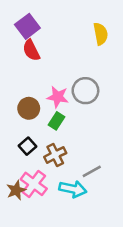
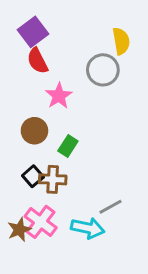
gray circle: (85, 91) -> (103, 70), moved
pink star: (58, 97) -> (59, 96), moved, turned 30
brown cross: (55, 155) -> (53, 179), moved, turned 30

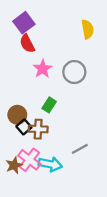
gray circle: (103, 70) -> (74, 72), moved
brown circle: (34, 131) -> (17, 115), moved
cyan arrow: (88, 228) -> (50, 164), moved

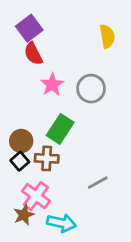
green rectangle: (49, 105) -> (60, 129), size x1.5
black square: (24, 127) -> (20, 161), moved
cyan arrow: (50, 164) -> (61, 223), moved
brown star: (14, 165) -> (24, 215), moved

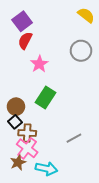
yellow semicircle: (107, 36) -> (86, 15), moved, turned -42
red semicircle: (33, 54) -> (25, 41), turned 54
gray circle: (91, 89) -> (81, 51), moved
brown cross: (47, 158) -> (27, 133), moved

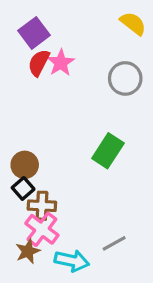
pink star: (39, 64) -> (61, 63), moved
green rectangle: (45, 97) -> (108, 151), moved
gray line: (74, 138) -> (114, 243), moved

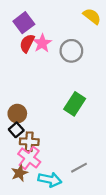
gray circle: (125, 78) -> (71, 51), moved

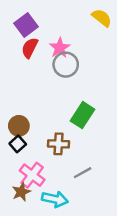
pink star: (42, 43) -> (60, 48), moved
gray circle: (71, 51) -> (66, 65), moved
brown cross: (29, 142) -> (58, 144), moved
gray line: (79, 168) -> (83, 173), moved

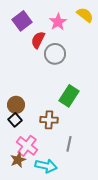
red semicircle: (30, 48) -> (38, 40), moved
pink star: (60, 48) -> (58, 22), moved
gray line: (83, 173) -> (69, 144), turned -49

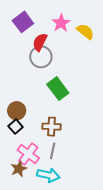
yellow semicircle: (85, 15) -> (85, 31), moved
gray circle: (55, 54) -> (41, 57), moved
green rectangle: (69, 96) -> (58, 89), moved, turned -70
gray line: (69, 144) -> (53, 151), moved

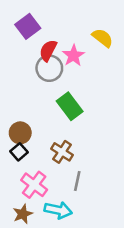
pink star: (61, 23) -> (73, 56), moved
brown cross: (52, 127) -> (62, 152), turned 30
gray line: (53, 151) -> (77, 181), moved
brown star: (19, 169) -> (23, 214), moved

